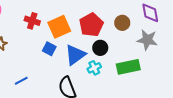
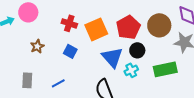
brown circle: (122, 23) -> (159, 25), size x1.5
blue square: (49, 49) -> (70, 51), moved
blue triangle: (75, 55) -> (112, 57), turned -35

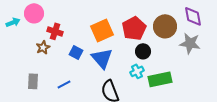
red cross: (69, 23) -> (55, 31), moved
blue triangle: (112, 57) -> (102, 58), moved
green rectangle: (165, 69) -> (160, 79), moved

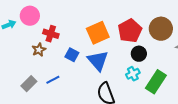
green rectangle: (160, 79) -> (156, 82), turned -45
gray rectangle: (33, 81) -> (29, 84), turned 42
blue line: (64, 84) -> (53, 80), moved

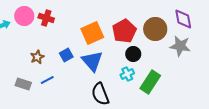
red cross: (51, 34) -> (46, 18), moved
brown star: (39, 50) -> (37, 57), moved
blue square: (72, 55) -> (66, 55), turned 32
gray rectangle: (29, 84) -> (23, 84), turned 63

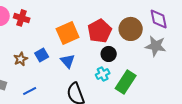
brown star: (37, 57) -> (21, 59), moved
blue triangle: (92, 61) -> (68, 61), size x0.7
blue line: (47, 80) -> (30, 91), moved

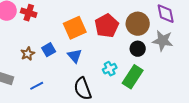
black circle: (109, 54) -> (138, 49), moved

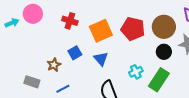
red cross: (29, 13) -> (70, 21), moved
red pentagon: (107, 26) -> (133, 29), turned -30
brown star: (28, 54) -> (54, 65), moved

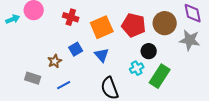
black circle: (164, 52) -> (149, 51), moved

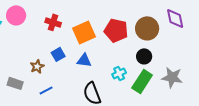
gray star: (190, 40) -> (172, 77), moved
black circle: (149, 51) -> (144, 56), moved
blue triangle: (102, 55) -> (84, 60), turned -42

